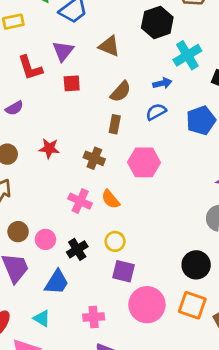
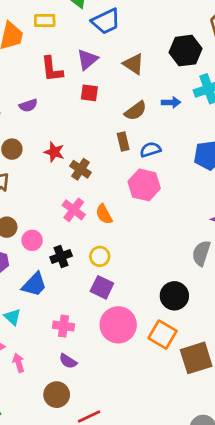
blue arrow: (162, 83) -> (171, 102), moved
blue semicircle: (156, 112) -> (150, 150), moved
brown rectangle: (115, 124) -> (123, 142), turned -36
brown cross: (94, 158) -> (80, 169), moved

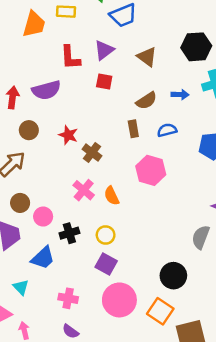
purple semicircle: (28, 105) -> (46, 90), size x1.6
blue semicircle: (150, 150) -> (167, 130), moved

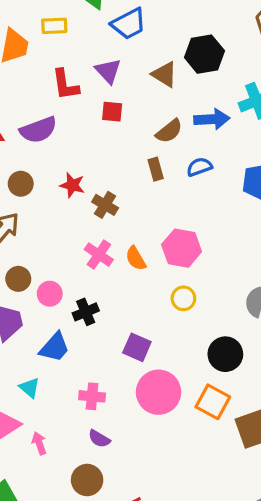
black hexagon: (196, 47) -> (204, 54), moved
purple triangle: (104, 50) -> (108, 71), turned -30
blue arrow: (180, 95) -> (212, 119), size x1.5
pink hexagon: (151, 170) -> (182, 248), moved
yellow circle: (106, 235) -> (183, 298), moved

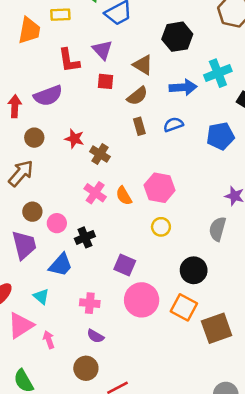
brown triangle: (164, 74) -> (143, 65), moved
brown semicircle: (169, 131) -> (137, 96), moved

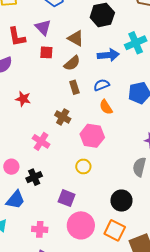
brown cross: (100, 154) -> (63, 117), moved
orange semicircle: (124, 196) -> (106, 107), moved
yellow circle: (161, 227) -> (83, 166), moved

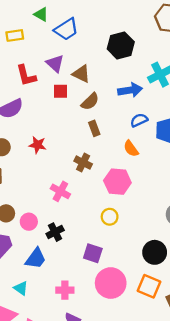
brown triangle: (76, 38) -> (81, 74), moved
blue semicircle: (102, 85) -> (139, 120), moved

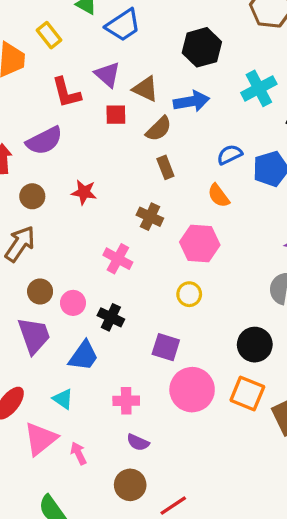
yellow rectangle: (15, 35) -> (49, 35), turned 60
blue arrow: (130, 90) -> (191, 101), moved
black cross: (55, 232) -> (111, 317), turned -36

